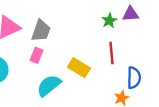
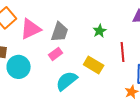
green star: (109, 21) -> (100, 31), moved
pink rectangle: (36, 55) -> (56, 54), turned 32

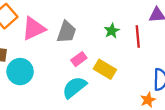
red line: (123, 52) -> (138, 36), moved
pink rectangle: (56, 54) -> (79, 59), moved

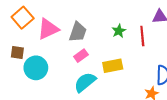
pink rectangle: (79, 59) -> (81, 56), moved
yellow rectangle: (105, 69) -> (113, 66), turned -42

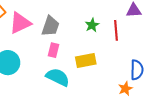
pink rectangle: (81, 56) -> (54, 50), turned -40
cyan semicircle: (85, 82) -> (58, 77), turned 65

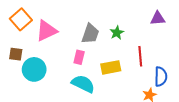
gray trapezoid: (50, 26) -> (90, 34), moved
red line: (116, 30) -> (140, 56), moved

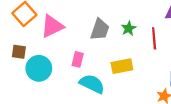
red line: (140, 56) -> (154, 38), moved
pink rectangle: (79, 57) -> (78, 59), moved

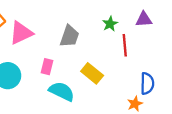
green star: (129, 28) -> (110, 24), moved
yellow rectangle: (122, 66) -> (92, 73), turned 50

